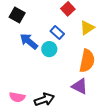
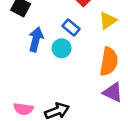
blue arrow: (29, 41) -> (36, 39), turned 66
purple triangle: (80, 86) -> (113, 92), moved

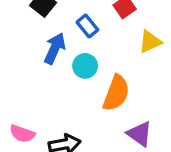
blue rectangle: (71, 28) -> (87, 26), moved
orange semicircle: (109, 62) -> (116, 93), moved

